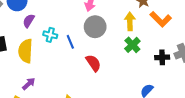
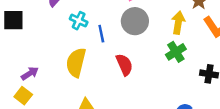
yellow semicircle: (25, 51) -> (76, 62), moved
purple arrow: (29, 84) -> (30, 73), moved

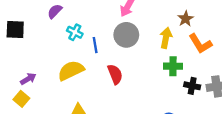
green cross: (176, 52) -> (173, 66), moved, turned 30
yellow semicircle: (76, 62) -> (71, 70), turned 48

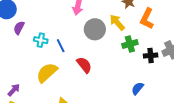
gray circle: (126, 35) -> (95, 29), moved
yellow arrow: (166, 38) -> (117, 22), turned -36
orange L-shape: (200, 44) -> (147, 19), turned 75

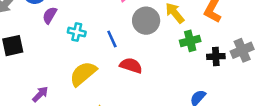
blue line: (61, 46) -> (112, 39), moved
red semicircle: (84, 65) -> (131, 65), turned -36

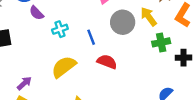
purple semicircle: (50, 15) -> (36, 13), turned -77
cyan cross: (77, 32) -> (60, 29), turned -35

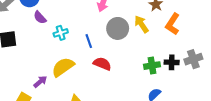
green cross: (161, 42) -> (152, 66), moved
purple arrow: (24, 83) -> (40, 82), moved

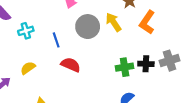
yellow semicircle: (63, 67) -> (28, 68), size x0.6

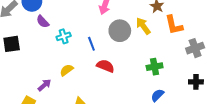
orange L-shape: (147, 22) -> (174, 25), turned -45
gray cross: (169, 61) -> (195, 48), moved
black cross: (146, 64) -> (196, 82), moved

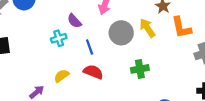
purple semicircle: (43, 22) -> (74, 21), moved
red semicircle: (105, 66) -> (93, 72), moved
green cross: (155, 67) -> (140, 69), moved

